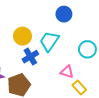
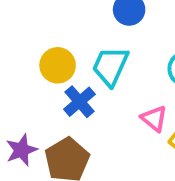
pink triangle: (67, 72) -> (154, 119), turned 32

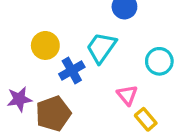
yellow circle: (58, 65) -> (45, 45), moved

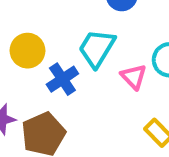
pink triangle: (127, 95) -> (134, 77), moved

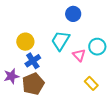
blue cross: (62, 79) -> (33, 61), moved

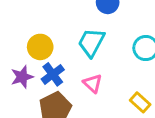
pink triangle: (79, 55) -> (93, 83), moved
purple star: (11, 76) -> (22, 77), moved

